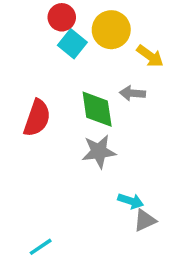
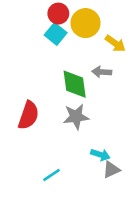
red circle: (62, 17) -> (58, 14), moved
red semicircle: (37, 118) -> (28, 115), moved
cyan line: (41, 247) -> (52, 175), moved

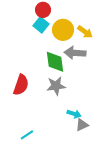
yellow circle: (85, 23) -> (63, 30), moved
gray arrow: (102, 72) -> (75, 53), size x1.5
cyan line: (52, 175) -> (27, 135), moved

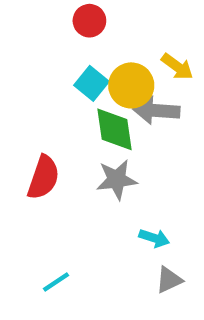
cyan square: (41, 25) -> (92, 83), moved
yellow circle: (63, 30) -> (131, 85), moved
gray triangle: (82, 125) -> (169, 280), moved

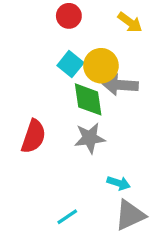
yellow arrow: (177, 67) -> (130, 22), moved
gray triangle: (169, 280) -> (130, 215), size x1.5
cyan line: (56, 282) -> (67, 217), moved

